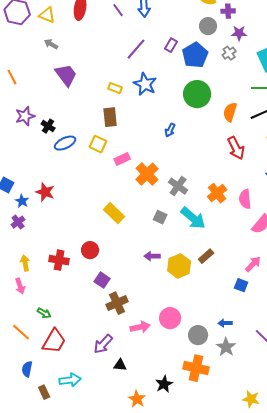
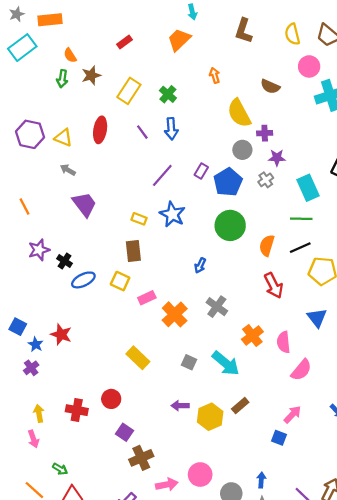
gray cross: (178, 186) -> (217, 307), moved
blue arrow: (225, 323) -> (261, 480), turned 96

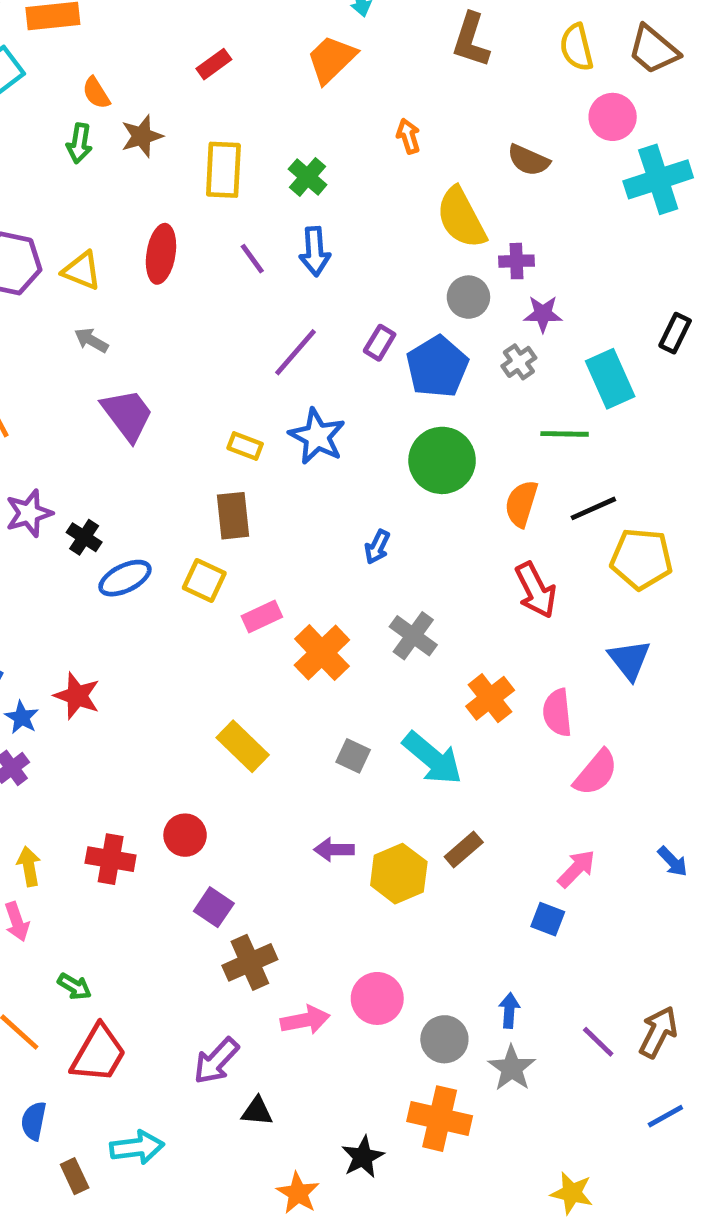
yellow rectangle: (129, 91) -> (223, 170), turned -30
green line: (301, 219) -> (565, 434), moved

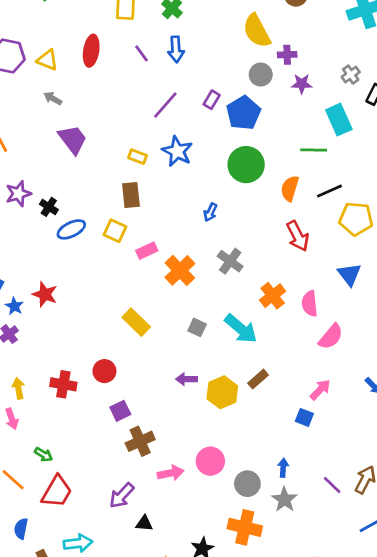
gray cross: (519, 362) -> (351, 75), moved
purple square: (214, 907) -> (120, 411), turned 30

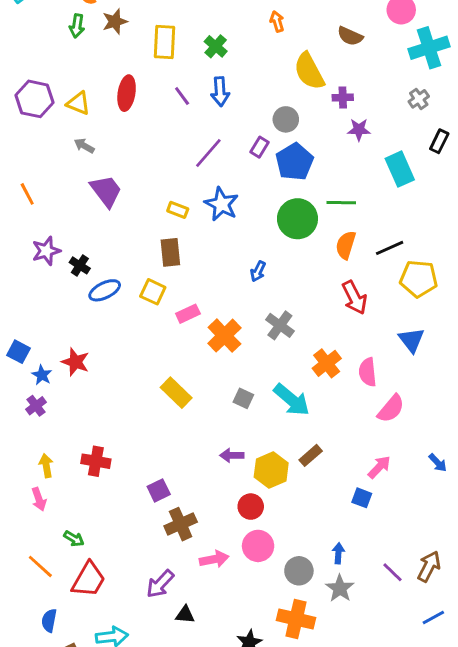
gray circle: (261, 75) -> (286, 119), moved
gray cross: (351, 75) -> (419, 99), moved
green line: (314, 150) -> (341, 203), moved
red circle: (104, 371) -> (251, 507), moved

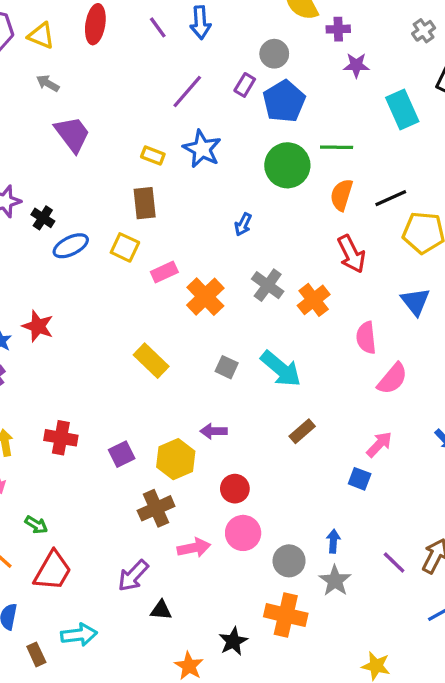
orange cross: (327, 363) -> (314, 300), moved
yellow hexagon: (271, 470) -> (176, 459), moved
purple square: (159, 490) -> (122, 454), moved

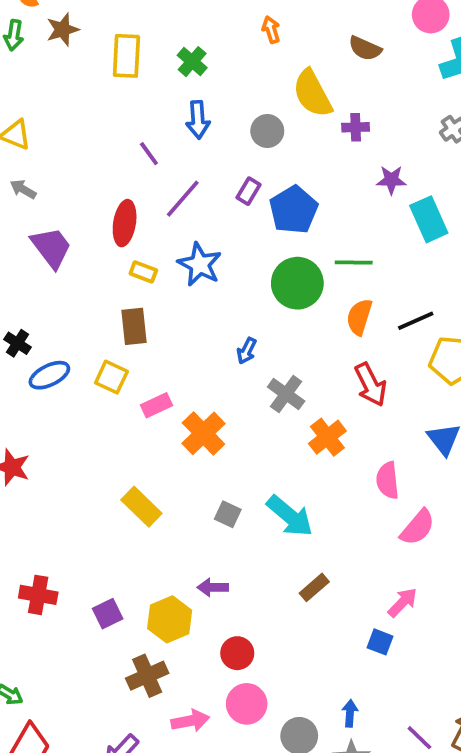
red ellipse: (95, 24) -> (125, 223), moved
purple line: (158, 27) -> (149, 154), moved
gray circle: (274, 54) -> (267, 131), moved
purple star: (356, 65) -> (391, 180), moved
gray cross: (268, 285) -> (286, 394), moved

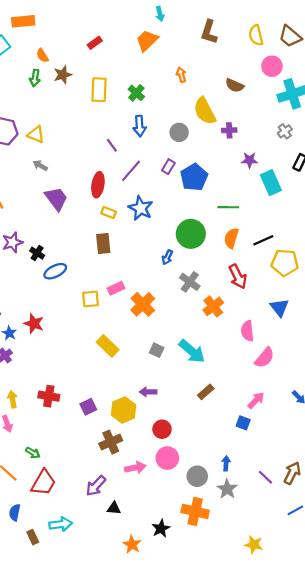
green circle: (297, 283) -> (191, 234), moved
yellow square: (111, 377) -> (90, 299), moved, turned -30

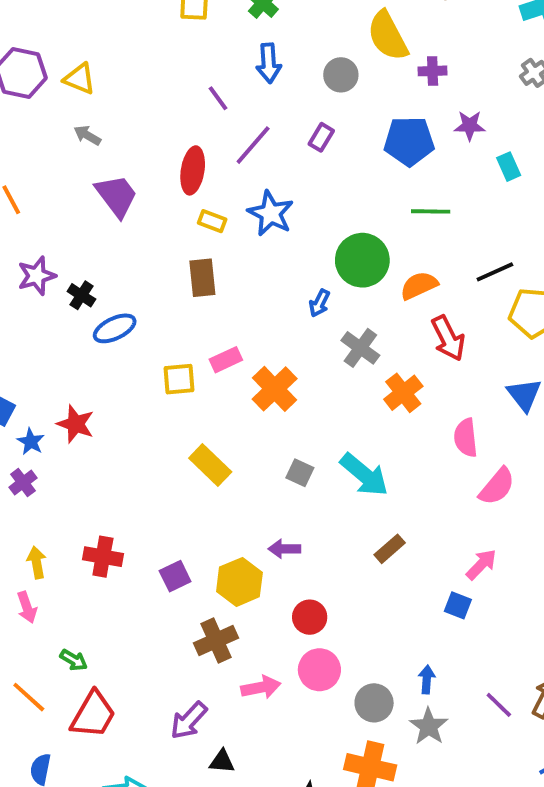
blue pentagon: (194, 177) -> (409, 141), moved, turned 30
cyan rectangle: (271, 183) -> (509, 167), size x0.6
orange semicircle: (231, 238) -> (419, 286), moved, turned 48

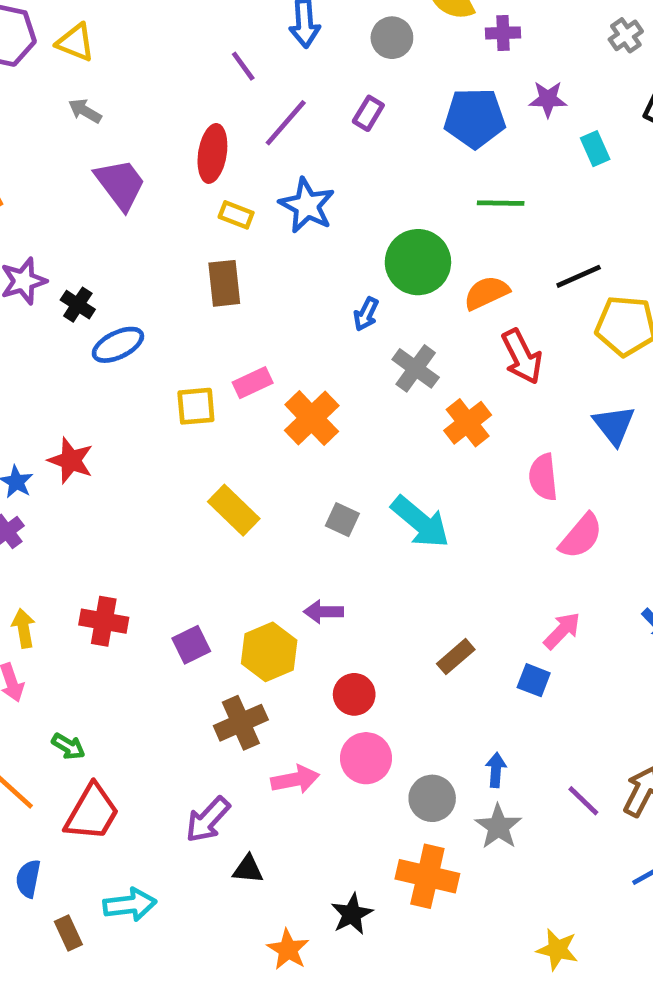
brown rectangle: (390, 549) -> (456, 657), moved

